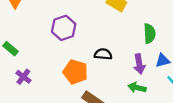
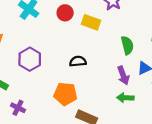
purple hexagon: (64, 28) -> (30, 59), moved
black semicircle: (103, 54) -> (78, 61), moved

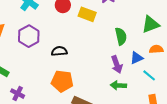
purple hexagon: (30, 59) -> (29, 36), moved
black semicircle: (78, 61) -> (59, 51), moved

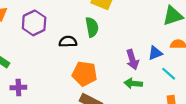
green semicircle: (121, 36) -> (92, 27), moved
orange pentagon: (62, 81) -> (84, 74), moved
purple cross: (18, 94) -> (18, 87), turned -32

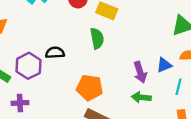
purple hexagon: (34, 23) -> (29, 66), moved
black semicircle: (68, 42) -> (55, 53), moved
cyan line: (169, 74) -> (178, 87), turned 63

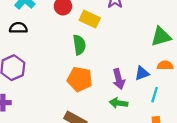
black semicircle: (55, 53) -> (18, 28), moved
orange pentagon: (90, 88) -> (80, 79), moved

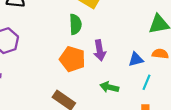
purple arrow: (119, 79) -> (100, 50), moved

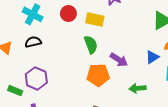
purple arrow: (100, 50) -> (119, 60), turned -30

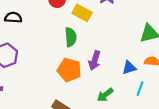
purple arrow: (119, 60) -> (95, 61), turned 60
green arrow: (138, 88) -> (105, 95), turned -49

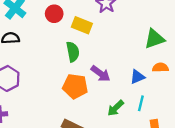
purple arrow: (95, 61) -> (100, 74), turned -66
cyan line: (140, 89) -> (141, 103), moved

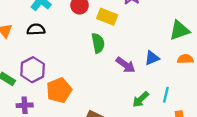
blue triangle: (137, 77) -> (152, 58), moved
orange pentagon: (75, 86) -> (59, 90), moved, turned -30

